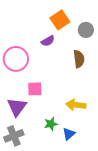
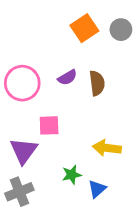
gray circle: (86, 30) -> (121, 30), moved
purple semicircle: (48, 41) -> (67, 77), moved
brown semicircle: (79, 59) -> (97, 83), moved

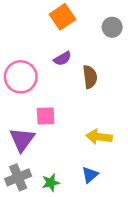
orange square: (84, 28) -> (62, 17), moved
purple semicircle: (67, 77) -> (62, 59), moved
green star: (72, 175) -> (51, 183), moved

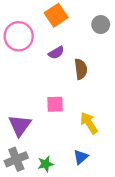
pink circle: (21, 77) -> (19, 36), moved
pink square: (46, 116) -> (55, 104), moved
yellow arrow: (99, 137) -> (89, 123), turned 50

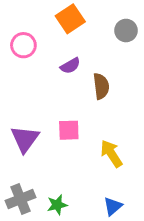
pink circle: (19, 36) -> (23, 45), size x0.7
purple triangle: (20, 125) -> (25, 139), moved
blue triangle: (81, 157) -> (113, 206), moved

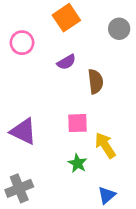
pink square: (69, 130) -> (78, 123), moved
purple triangle: (25, 139) -> (23, 131), turned -40
green star: (57, 205) -> (78, 163), moved, turned -30

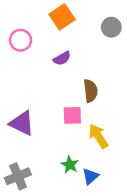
brown semicircle: (96, 81) -> (91, 91), moved
green star: (78, 163) -> (70, 165), moved
blue triangle: (107, 195) -> (91, 176), moved

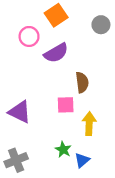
pink circle: (21, 40) -> (29, 36), moved
purple semicircle: (62, 58) -> (56, 53), size x1.5
yellow arrow: (98, 136) -> (89, 124), turned 35

